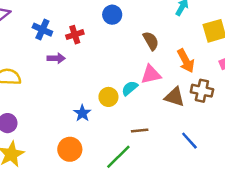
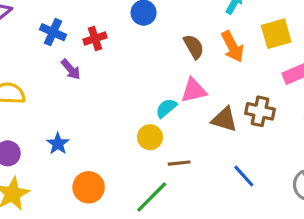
purple arrow: (56, 58) -> (71, 69), turned 49
orange arrow: (186, 61) -> (233, 47), moved
yellow circle: (108, 97) -> (150, 137), moved
blue star: (82, 113) -> (58, 144), moved

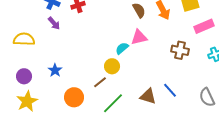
purple arrow: (71, 69) -> (54, 23), moved
brown triangle: (224, 119) -> (148, 96), moved
brown line: (179, 163) -> (100, 82), moved, turned -32

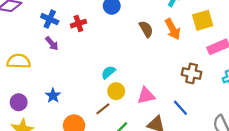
pink triangle: (139, 37) -> (146, 96), moved
cyan semicircle: (122, 48) -> (108, 72), moved
blue line: (170, 90) -> (180, 108), moved

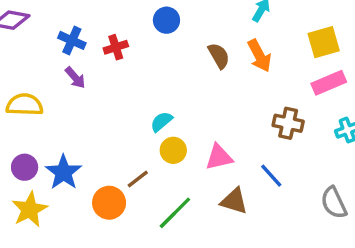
yellow square: (203, 20) -> (324, 42), moved
blue star: (53, 96) -> (63, 172), moved, size x1.5
brown line: (103, 109) -> (138, 179), moved

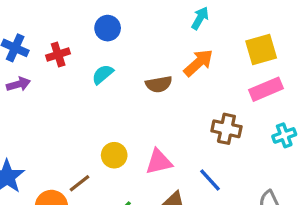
brown semicircle: (219, 56) -> (159, 84), moved, turned 110
orange arrow: (259, 56) -> (198, 63), turned -104
purple arrow: (75, 78) -> (18, 84), turned -65
cyan semicircle: (161, 122) -> (103, 74), moved

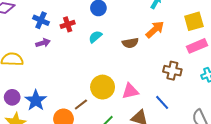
yellow circle: (114, 155) -> (103, 87), size x1.5

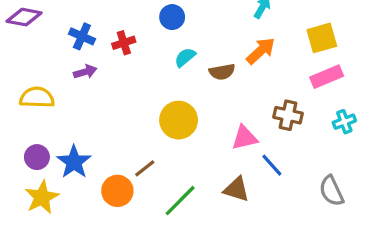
cyan semicircle: (95, 37) -> (185, 57), moved
yellow circle: (103, 87) -> (179, 120), moved
pink triangle: (130, 91) -> (245, 138), moved

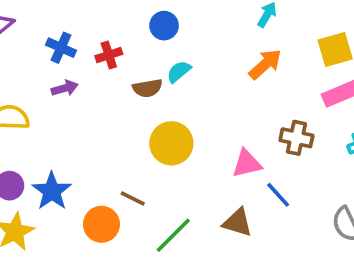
brown semicircle: (222, 72) -> (147, 88), moved
brown line: (145, 168) -> (133, 199), turned 65

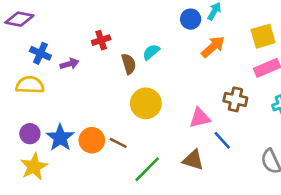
blue circle: (164, 26) -> (191, 19), moved
blue cross: (61, 48) -> (40, 53), moved
brown semicircle: (147, 88) -> (129, 64), turned -96
orange circle: (101, 224) -> (92, 140), moved

